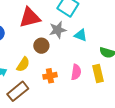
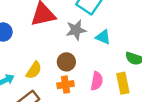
brown circle: (41, 46) -> (66, 62), moved

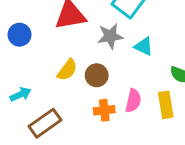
yellow semicircle: (34, 70) -> (67, 70), moved
orange cross: (66, 85) -> (104, 110), moved

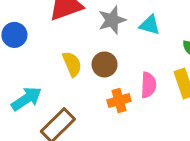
yellow semicircle: (67, 70) -> (72, 64), turned -50
cyan arrow: (21, 94) -> (26, 99), size x1.4

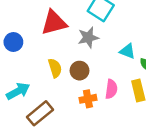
cyan triangle: (150, 25) -> (127, 51), moved

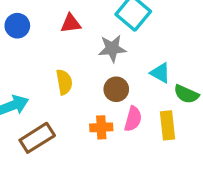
red triangle: (54, 23) -> (71, 23), size x0.6
blue circle: (13, 42) -> (17, 26), moved
brown circle: (79, 71) -> (116, 89), moved

